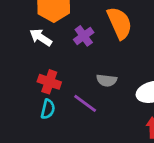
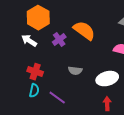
orange semicircle: (120, 23) -> (84, 31), turned -30
purple line: (85, 103) -> (57, 98), moved

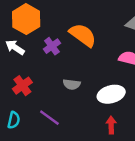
red cross: (35, 72) -> (22, 86), turned 35
cyan semicircle: (34, 91) -> (14, 120), moved

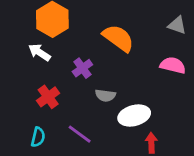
purple cross: (52, 46) -> (82, 68), moved
white ellipse: (111, 94) -> (134, 116), moved

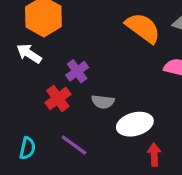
orange semicircle: (118, 38) -> (143, 28), moved
red cross: (48, 97) -> (58, 98), moved

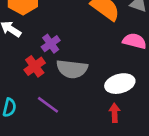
gray semicircle: (103, 102) -> (72, 69), size x1.6
white ellipse: (135, 124) -> (120, 84), moved

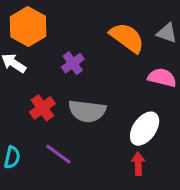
purple cross: (51, 44) -> (73, 63), moved
white ellipse: (120, 84) -> (145, 129), turned -40

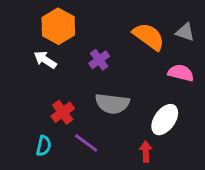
red cross: (42, 108) -> (63, 112), moved
red arrow: (138, 164) -> (146, 152), moved

